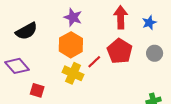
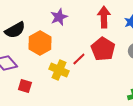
purple star: (73, 17) -> (59, 17), turned 30
orange hexagon: (71, 45) -> (40, 43), moved

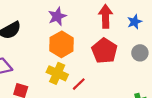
orange hexagon: (40, 43) -> (62, 44), moved
red line: (79, 59) -> (79, 84), moved

